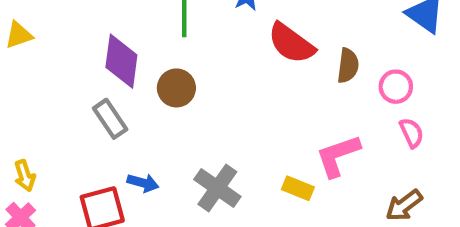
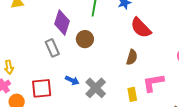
brown semicircle: (348, 66) -> (132, 57), moved
blue arrow: (143, 183) -> (72, 80), moved
yellow rectangle: (298, 188) -> (132, 94), turned 48

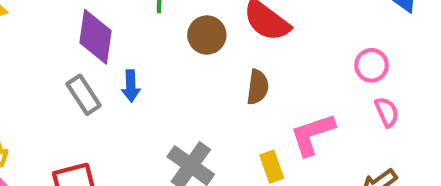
brown circle: (85, 39) -> (207, 35), moved
blue arrow: (72, 80) -> (131, 86), moved, turned 72

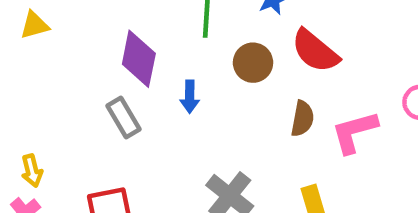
blue arrow: (131, 86) -> (190, 97), moved
pink L-shape: (312, 134) -> (354, 132), moved

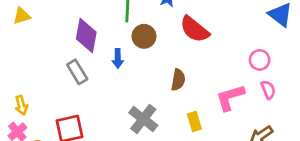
brown circle: (253, 63) -> (144, 36), moved
brown semicircle: (302, 119) -> (178, 80), moved
pink L-shape: (354, 132) -> (230, 97), moved

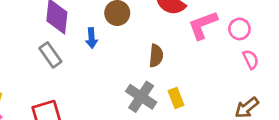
pink L-shape: (230, 97) -> (203, 25), moved
gray cross: (143, 119) -> (141, 97), moved

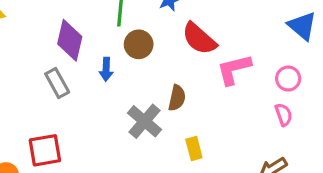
pink circle: (239, 29) -> (288, 79), moved
gray cross: (141, 97) -> (144, 121), moved

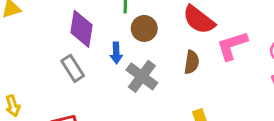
brown semicircle: (177, 98) -> (192, 62), moved
gray cross: (144, 121) -> (142, 76), moved

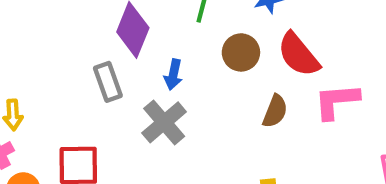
brown circle: (144, 28) -> (241, 52), moved
gray cross: (142, 76) -> (164, 122), moved

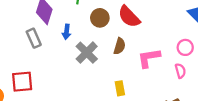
pink L-shape: (337, 101) -> (149, 58), moved
gray cross: (164, 122) -> (87, 53), moved

